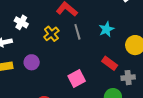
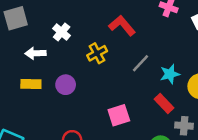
cyan star: (106, 29) -> (170, 74), moved
gray line: (77, 32) -> (140, 63), moved, turned 49

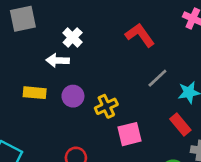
white arrow: (35, 53) -> (58, 60), moved
yellow cross: (97, 53) -> (106, 106), moved

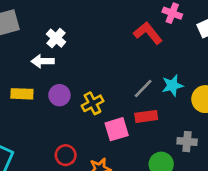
red L-shape: (140, 35) -> (148, 33), moved
gray line: (157, 78) -> (143, 88), moved
red rectangle: (180, 124) -> (146, 116), moved, turned -55

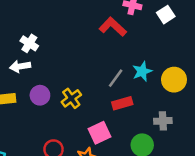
pink square: (117, 129) -> (100, 133), moved

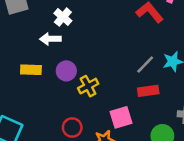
yellow cross: (71, 98) -> (88, 86), moved

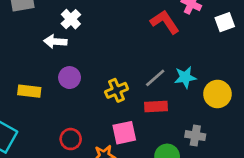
yellow rectangle: (31, 70) -> (29, 91), moved
yellow cross: (88, 86) -> (117, 90), moved

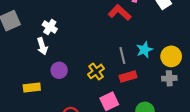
white arrow: (55, 42) -> (42, 46), turned -98
gray line: (155, 78) -> (122, 55), turned -49
gray cross: (195, 136) -> (169, 78), moved

